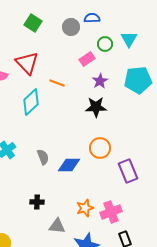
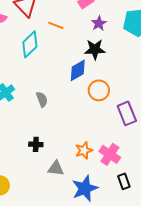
blue diamond: (69, 165) -> (78, 70), moved, turned -30
pink cross: (111, 212) -> (110, 154), turned -35

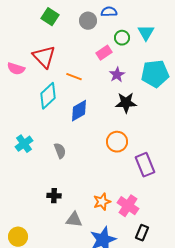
black star: (95, 49) -> (126, 103), moved
blue diamond: (78, 70) -> (79, 111), moved
black rectangle: (124, 181) -> (142, 233), turned 42

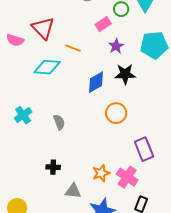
cyan diamond: (48, 96) -> (47, 67), turned 48
blue diamond: (79, 111) -> (96, 82), moved
purple rectangle: (145, 165) -> (144, 149), moved

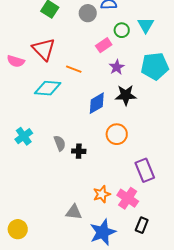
black cross: (53, 167) -> (79, 151), moved

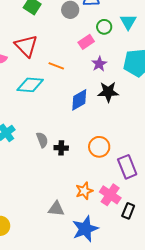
orange circle: (117, 134) -> (99, 147), moved
black rectangle: (142, 225) -> (128, 211), moved

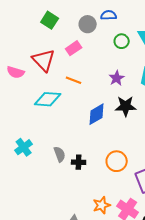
pink rectangle: (86, 42) -> (74, 48), moved

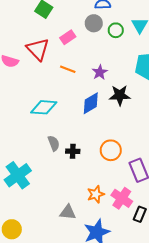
gray circle: (88, 24) -> (94, 23), moved
purple star: (117, 78) -> (100, 72), moved
cyan diamond: (48, 99) -> (44, 107), moved
cyan cross: (24, 147) -> (18, 175), moved, size x1.5

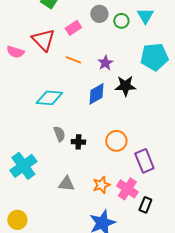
gray triangle: (68, 212) -> (66, 184), moved

